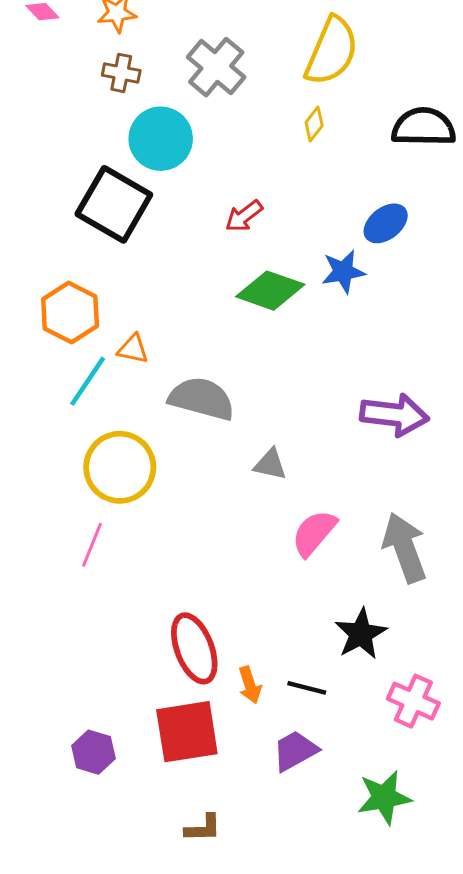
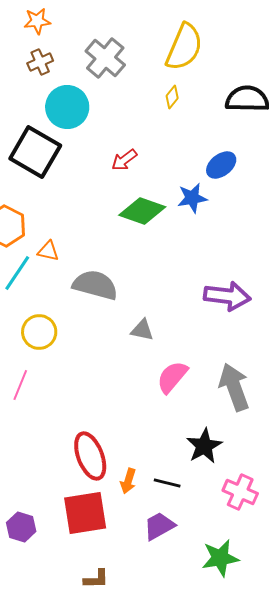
brown cross: (121, 73) -> (40, 62), turned -35
yellow circle: (120, 467) -> (39, 332), size x0.7
orange arrow: (250, 685) -> (128, 481), turned 35

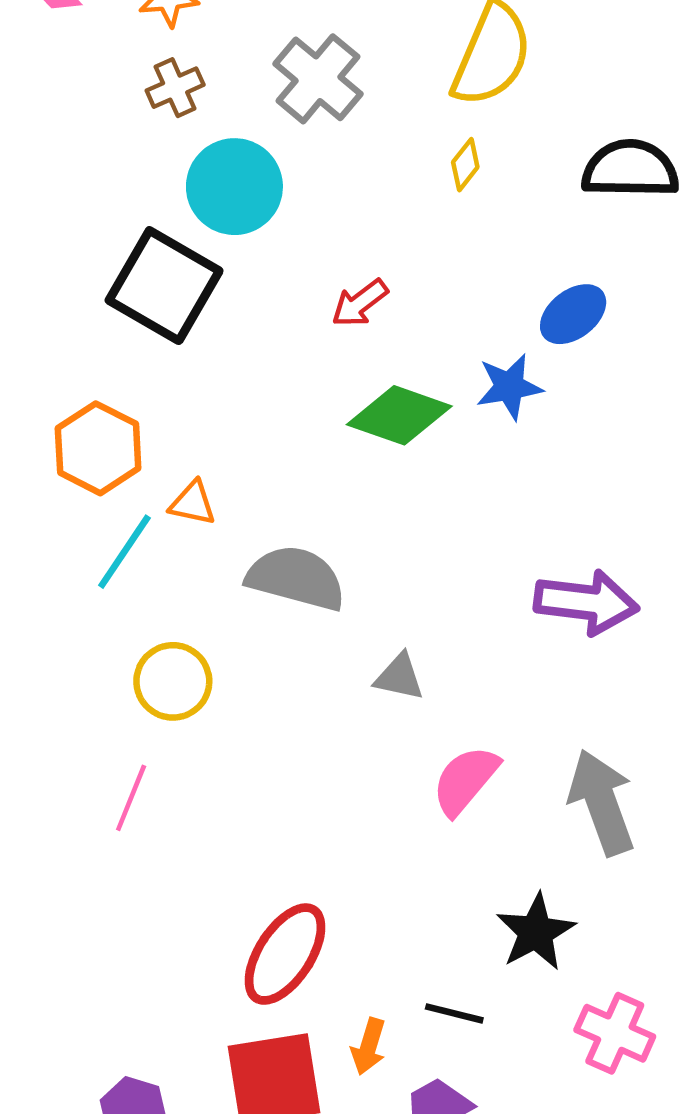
red ellipse: (90, 456) -> (285, 954), turned 54
orange arrow: (128, 481) -> (369, 1046), moved

